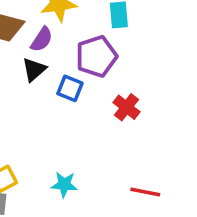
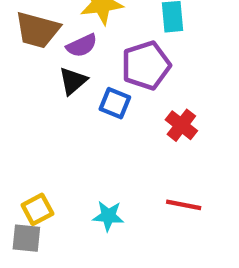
purple semicircle: (42, 39) -> (82, 45), turned 32
red line: (145, 192) -> (184, 205), moved

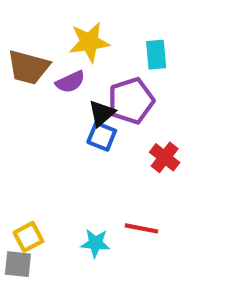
black triangle: (73, 81) -> (102, 113), moved
red line: (184, 205) -> (142, 228), moved

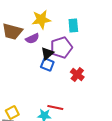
red line: (142, 228) -> (55, 108), moved

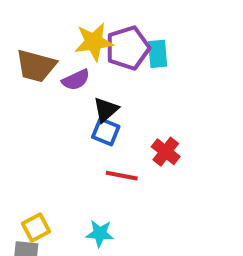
purple pentagon: (61, 48) -> (128, 48), moved
red line: (55, 108) -> (122, 176), moved

